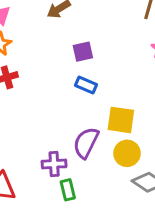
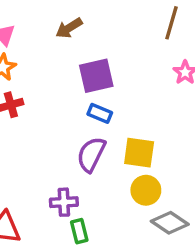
purple square: (83, 52) -> (96, 76), size x1.5
purple semicircle: (86, 143) -> (91, 154), moved

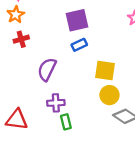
blue rectangle: (100, 113) -> (79, 45), turned -48
purple semicircle: (91, 154) -> (47, 69), moved

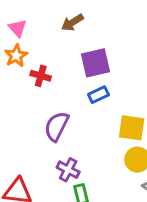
red cross: (21, 39) -> (41, 76), moved, turned 32
purple cross: (56, 103) -> (68, 170), turned 30

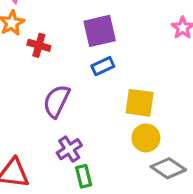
purple cross: (68, 170) -> (69, 149), turned 30

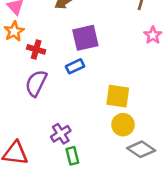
blue rectangle: (103, 66) -> (75, 66), moved
purple semicircle: (56, 101) -> (36, 83), moved

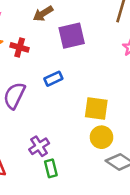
purple square: (85, 38) -> (72, 36), moved
red cross: (36, 49) -> (20, 47), moved

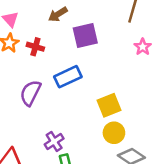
blue rectangle: (53, 79) -> (68, 77), size x1.5
yellow square: (96, 109) -> (109, 105), turned -30

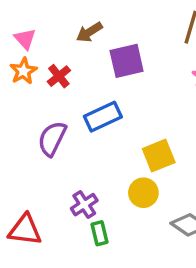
red cross: (35, 47) -> (59, 76), turned 35
yellow circle: (114, 133) -> (143, 193), moved

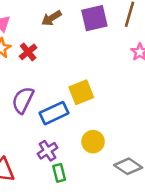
purple square: (127, 61) -> (94, 18), moved
blue rectangle: (103, 117) -> (54, 113), moved
yellow square: (159, 156) -> (81, 92), moved

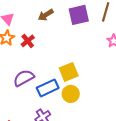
purple semicircle: (23, 100) -> (24, 78), turned 35
yellow circle: (93, 142) -> (71, 94), moved

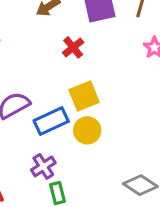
red cross: (28, 41) -> (73, 47), moved

